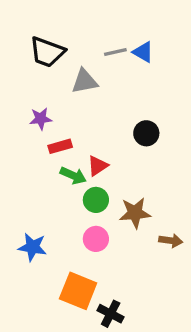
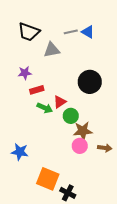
black circle: (146, 133) -> (90, 82), size x1.5
green circle: (96, 200) -> (71, 116), moved
pink circle: (96, 239) -> (80, 146), moved

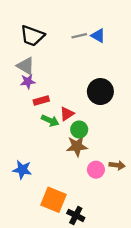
gray triangle: (52, 50) -> (26, 66), moved, turned 42
brown star: (83, 131) -> (77, 146), moved
pink circle: (80, 146) -> (96, 170), moved

